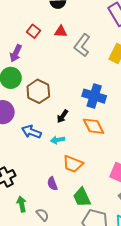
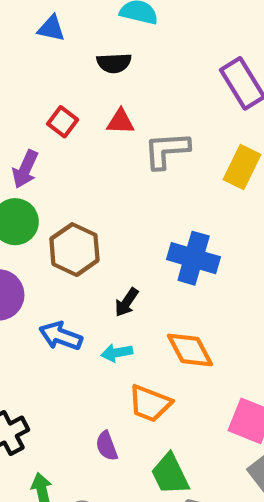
gray L-shape: (82, 45) -> (167, 150), turned 50
orange diamond: (94, 126) -> (190, 350), moved

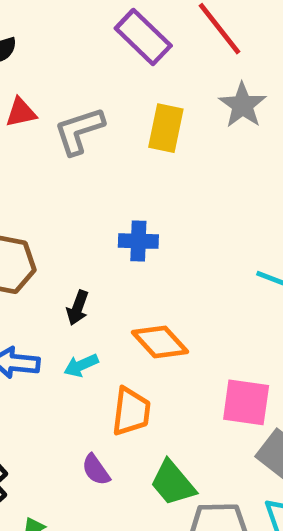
blue cross: (194, 258) -> (138, 241), size x0.7
orange trapezoid: (150, 404) -> (131, 411), turned -90

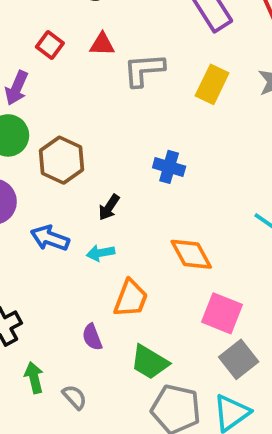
orange diamond: (160, 342) -> (191, 254), moved
green trapezoid: (173, 483) -> (150, 362), turned -33

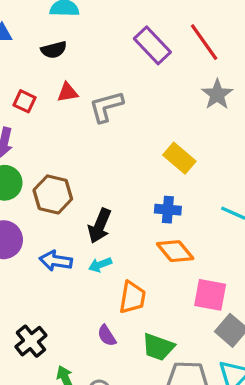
yellow rectangle: (212, 84) -> (179, 158), moved, turned -64
blue cross: (169, 167) -> (168, 210), moved
black arrow: (109, 207) -> (100, 226), size x1.5

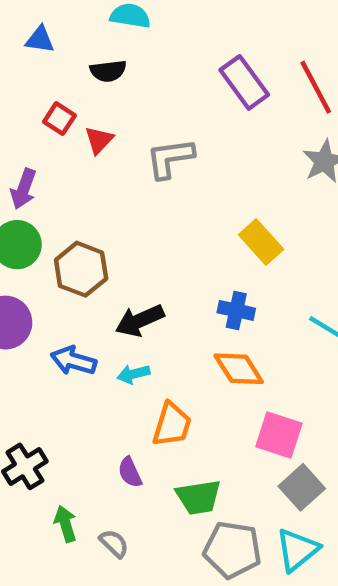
red triangle: (68, 92) -> (99, 140), moved, turned -45
red square: (24, 101) -> (59, 119), moved
black arrow: (100, 226) -> (140, 321), turned 36
green trapezoid: (158, 347) -> (198, 497), turned -36

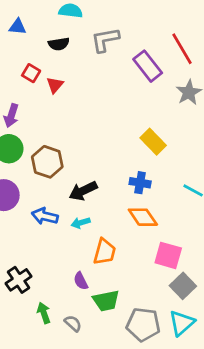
purple rectangle: (244, 82) -> (148, 66), moved
gray L-shape: (170, 158) -> (105, 40), moved
green trapezoid: (198, 497) -> (106, 301), moved

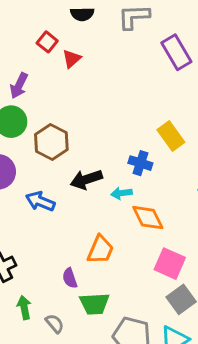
blue cross: (140, 183) -> (140, 163), moved
cyan arrow: (81, 223) -> (121, 193), moved

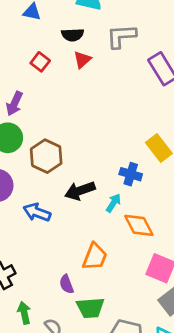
red triangle: (72, 59) -> (82, 60), moved
cyan arrow: (121, 193) -> (113, 203), turned 132

